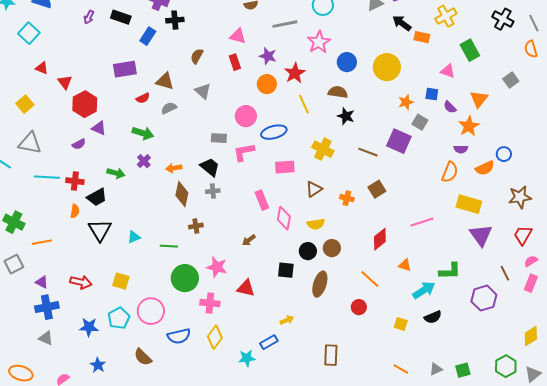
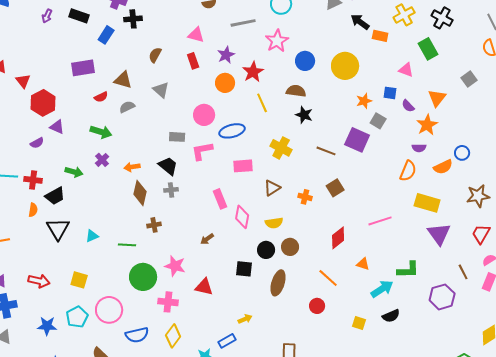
black cross: (503, 19) -> (442, 18), moved
purple star: (268, 56) -> (226, 55), turned 30

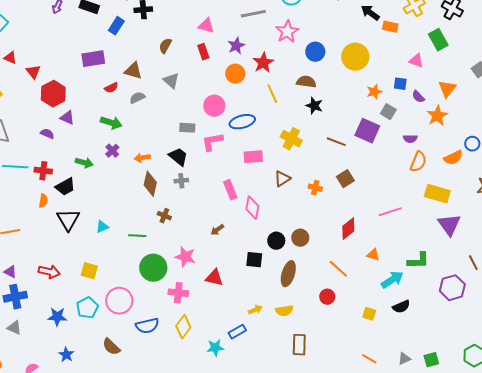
purple semicircle: (37, 143) -> (47, 134), turned -128
purple semicircle: (419, 148) -> (410, 139), moved
yellow semicircle: (274, 223) -> (284, 311), moved
brown cross: (154, 225) -> (164, 216), turned 32

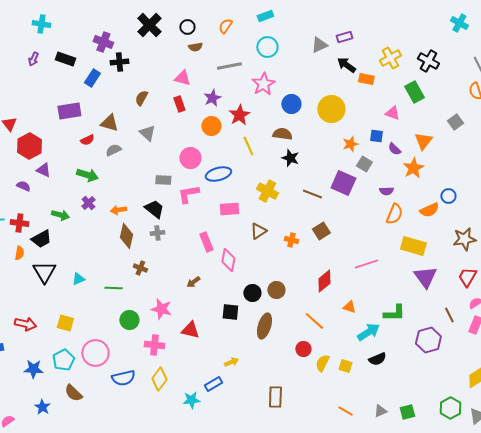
green circle: (153, 268) -> (129, 320), size x0.7
yellow semicircle: (284, 311) -> (322, 363), moved, turned 126
brown semicircle: (111, 347) -> (73, 393), moved

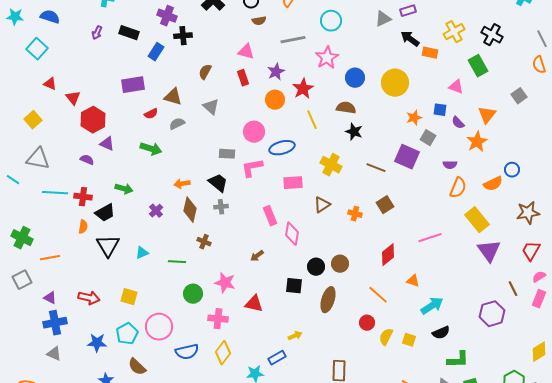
purple cross: (88, 203) -> (156, 211), moved
yellow rectangle: (413, 246) -> (477, 220), turned 35
green L-shape: (394, 313) -> (458, 360), moved

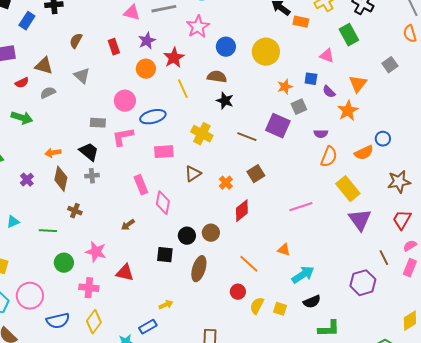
pink triangle: (246, 52) -> (132, 13), moved
gray square: (428, 138) -> (299, 107), turned 35
orange cross: (355, 214) -> (226, 183), turned 32
red diamond: (388, 255) -> (242, 211), moved

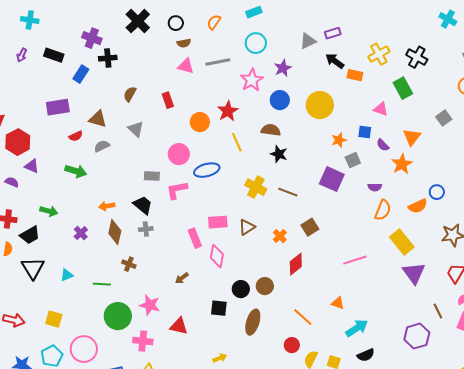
purple star: (147, 41) -> (283, 68), moved
brown line: (247, 137) -> (288, 192), moved
pink rectangle: (164, 152) -> (218, 222), moved
green circle: (64, 263) -> (118, 316), size x1.4

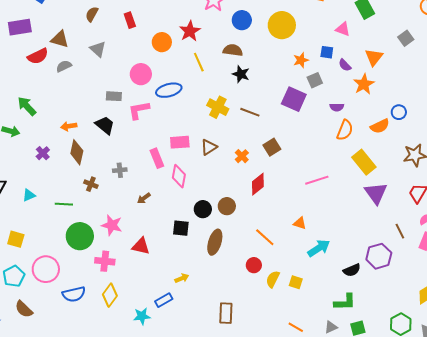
red semicircle: (76, 136) -> (38, 56), size x1.5
green arrow: (76, 171) -> (27, 106), moved, turned -150
gray cross: (146, 229) -> (120, 170), moved
black semicircle: (366, 355) -> (352, 270), moved

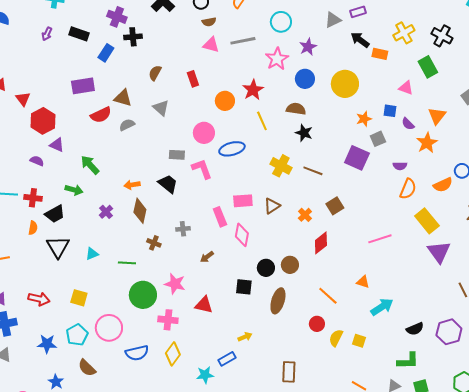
pink L-shape: (139, 110) -> (202, 169), turned 80
purple hexagon: (379, 256) -> (449, 332), moved

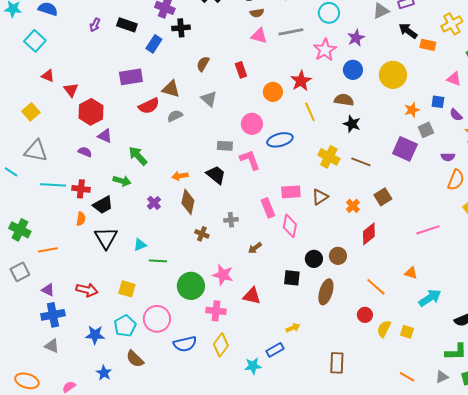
green line: (127, 263) -> (158, 261), moved

